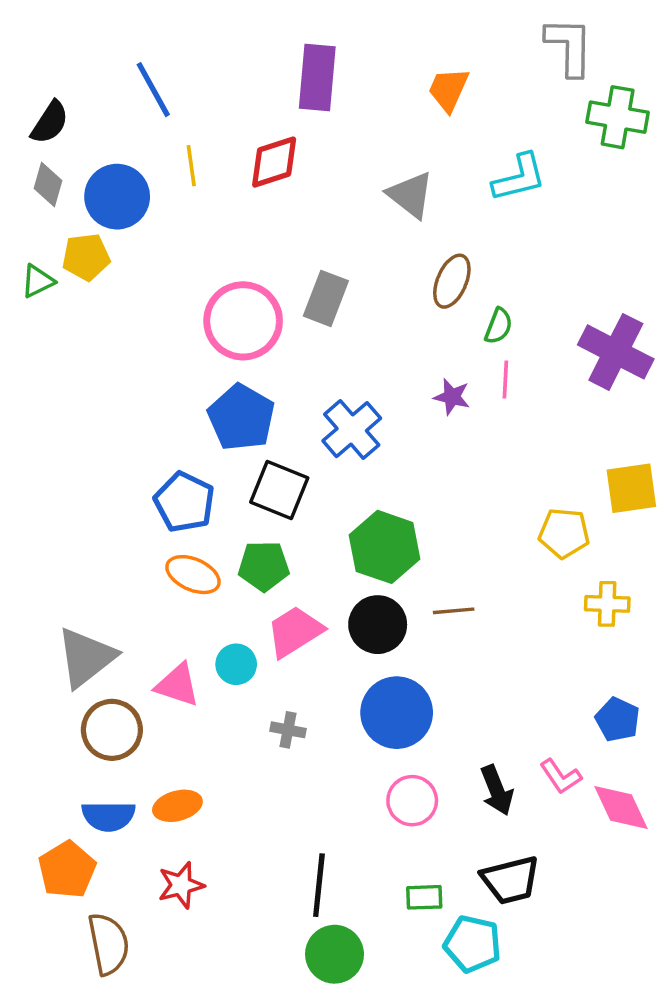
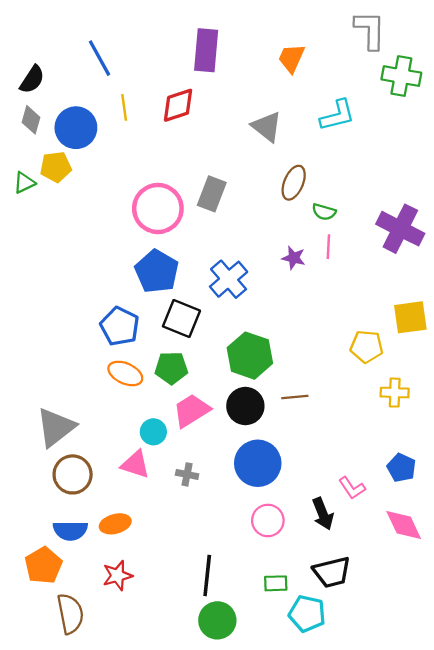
green semicircle: (498, 326) -> (324, 212), turned 85
pink triangle: (177, 685) -> (135, 464), moved
pink L-shape: (561, 776) -> (352, 488), moved

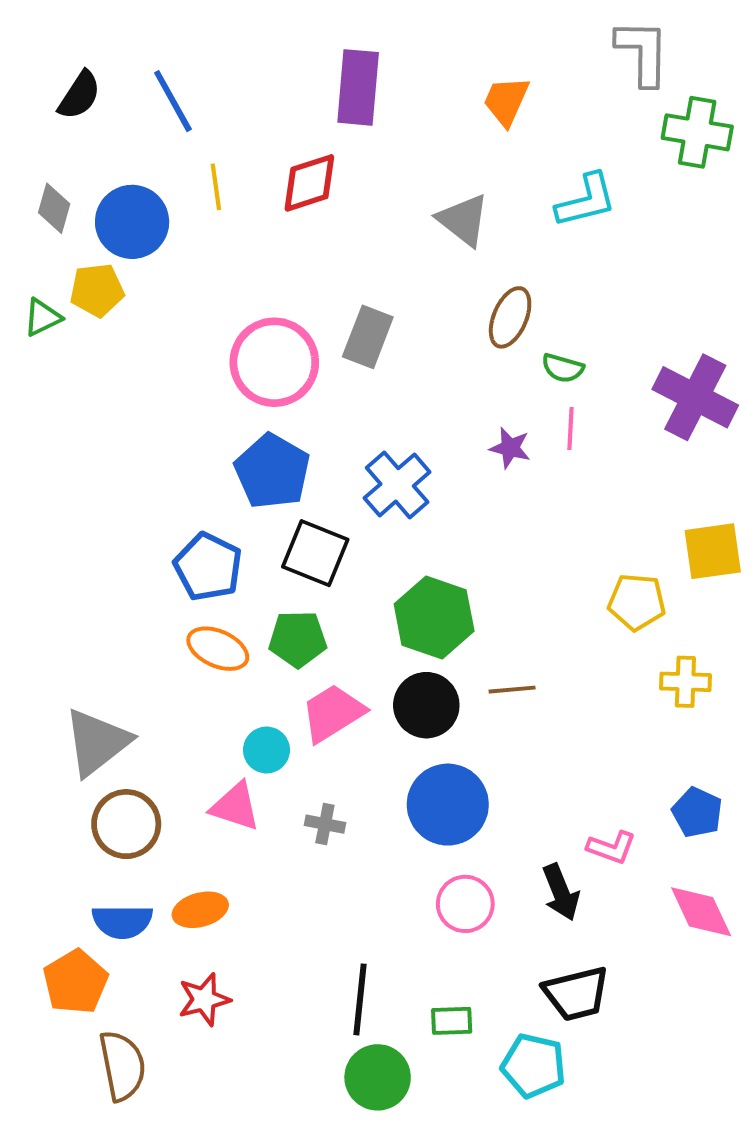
black semicircle: (32, 79) -> (79, 95), moved
pink L-shape: (352, 488) -> (611, 847), turned -36
green rectangle: (276, 583) -> (452, 1021), moved

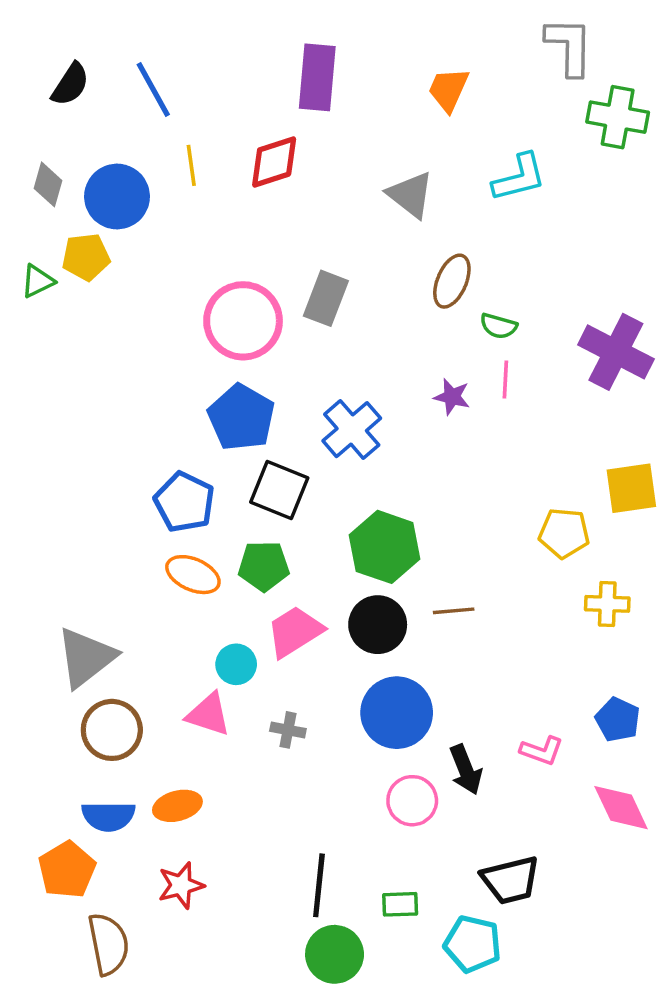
black arrow: (561, 892) -> (466, 770), moved

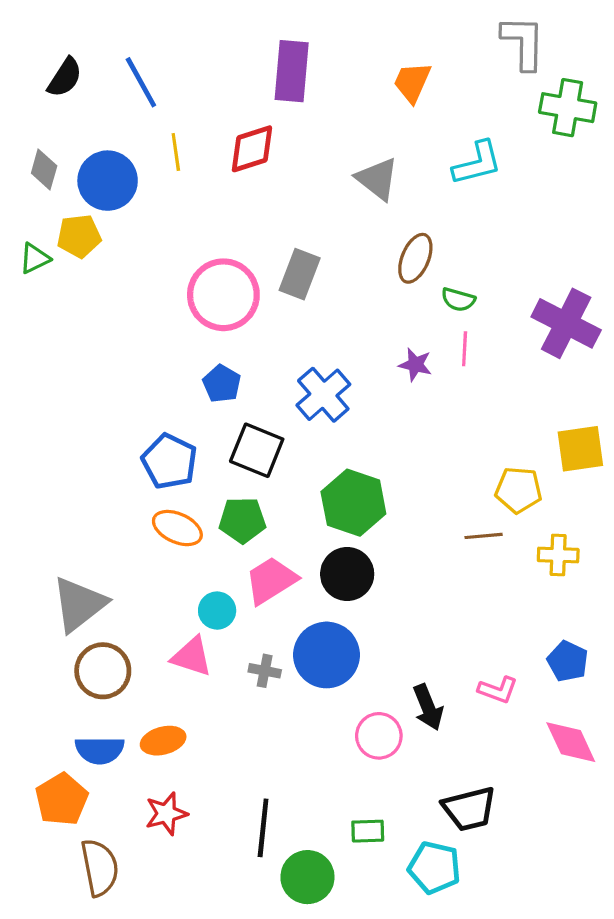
blue pentagon: (241, 417) -> (222, 384), size x0.6
brown line: (454, 611) -> (484, 536), moved
blue circle: (397, 713) -> (327, 655), moved
black line: (319, 885) -> (263, 828), moved

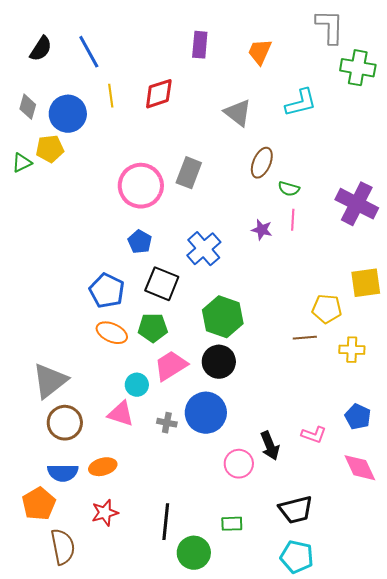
purple rectangle: (292, 71) -> (200, 45), moved, size x0.7
cyan pentagon: (434, 868) -> (297, 557), moved

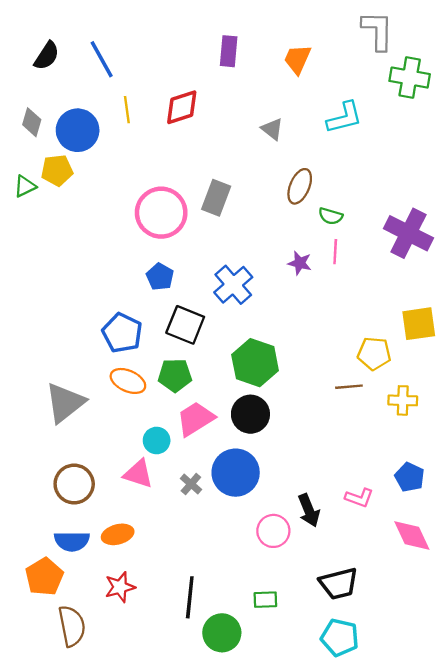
gray triangle: (238, 113) -> (272, 129), size x0.7
gray triangle: (50, 381) -> (65, 403), moved
gray cross: (167, 423) -> (191, 484), turned 30

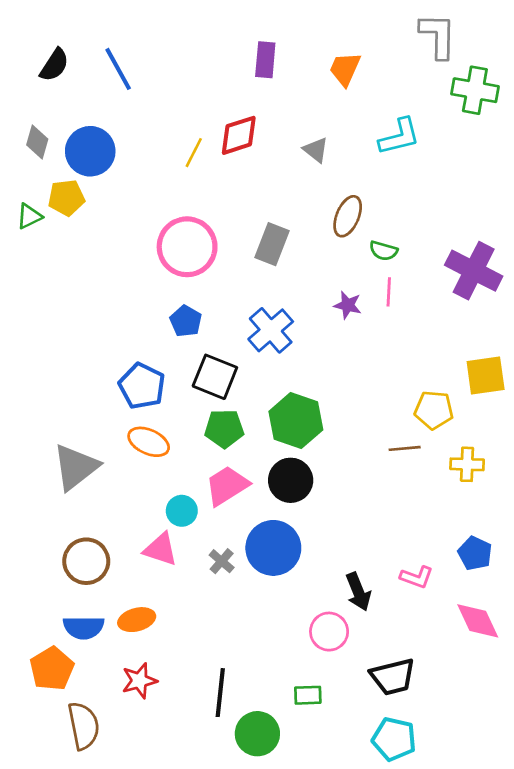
red diamond: (182, 107) -> (239, 135), moved
yellow line: (127, 110) -> (194, 153), moved, turned 35
gray rectangle: (216, 198) -> (272, 244), moved
green pentagon: (175, 375) -> (224, 429), moved
pink circle: (273, 531) -> (329, 632), moved

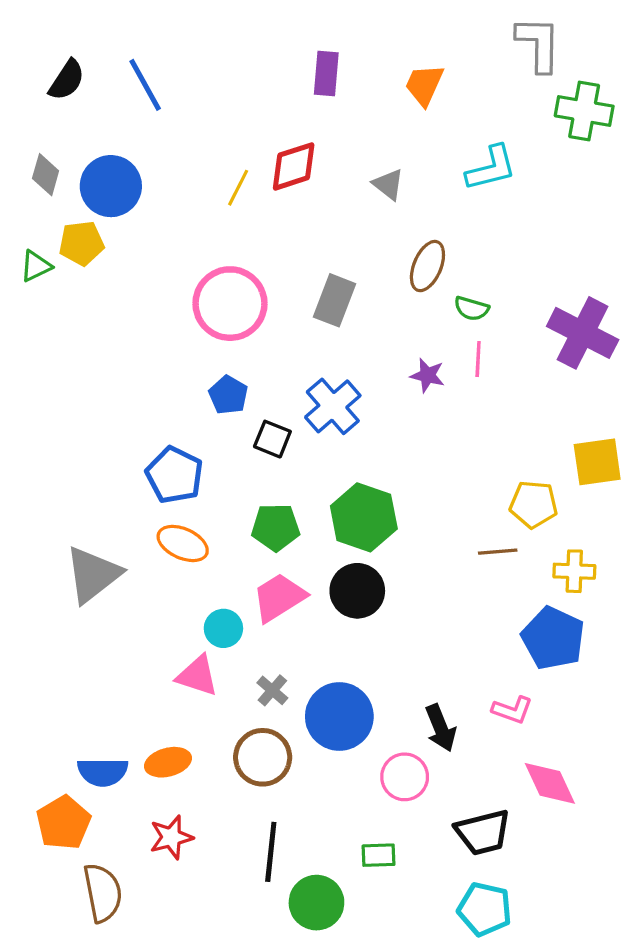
black square: (215, 377) -> (272, 439), moved, size x0.7
blue circle: (273, 548) -> (339, 716), moved
blue pentagon: (475, 553) -> (553, 638), moved, size x1.5
brown circle: (86, 561) -> (263, 757), moved
pink diamond: (478, 621) -> (550, 783), moved

